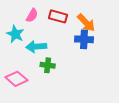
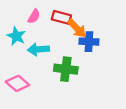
orange arrow: (86, 23) -> (77, 28), moved
green cross: (48, 65) -> (66, 69), moved, size x1.5

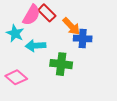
pink semicircle: (34, 16) -> (31, 15), size x1.5
red rectangle: (61, 17) -> (47, 13), moved, turned 30

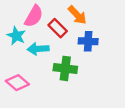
red rectangle: (47, 13) -> (58, 28), moved
orange arrow: (71, 26) -> (77, 15), moved

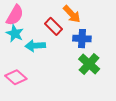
pink semicircle: (34, 16) -> (15, 15), moved
green cross: (65, 68) -> (89, 64), moved, turned 35

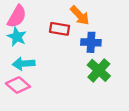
red rectangle: (53, 26) -> (60, 29), turned -36
cyan arrow: (35, 46) -> (24, 64), moved

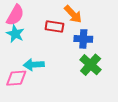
cyan arrow: (24, 64) -> (34, 65), moved
pink diamond: (18, 85) -> (16, 78), turned -45

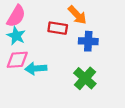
green cross: (91, 65) -> (85, 78), moved
pink diamond: (16, 78) -> (17, 60), moved

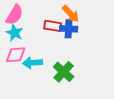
blue cross: (88, 41) -> (69, 29), moved
green cross: (85, 78) -> (64, 72), moved

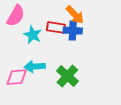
cyan star: (15, 33) -> (33, 35), moved
pink diamond: (16, 55) -> (17, 77), moved

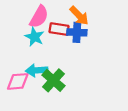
pink semicircle: (16, 16) -> (39, 17), moved
green cross: (67, 76) -> (53, 80), moved

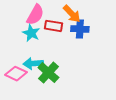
blue cross: (77, 32) -> (80, 29), moved
pink diamond: (18, 81) -> (16, 74), turned 30

